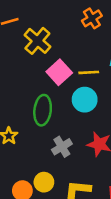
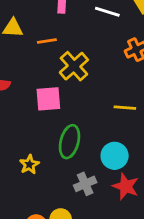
pink square: (59, 72) -> (48, 99), moved, turned 30
cyan circle: (85, 100) -> (115, 156), moved

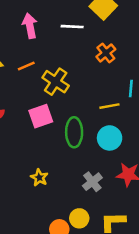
green ellipse: (70, 142) -> (74, 132), moved
cyan circle: (115, 156) -> (110, 138), moved

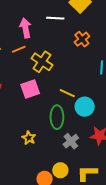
pink arrow: (30, 26) -> (25, 28), moved
yellow line: (109, 106) -> (67, 93), moved, turned 35
green ellipse: (74, 132) -> (57, 117), moved

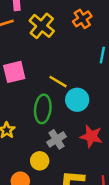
yellow cross: (42, 62) -> (42, 26), moved
yellow circle: (60, 170) -> (40, 161), moved

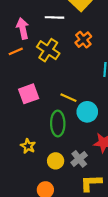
gray cross: (57, 139) -> (79, 159), moved
yellow circle: (40, 161) -> (56, 161), moved

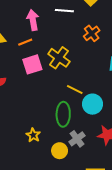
yellow cross: (48, 50) -> (59, 58), moved
pink square: (29, 94) -> (32, 64), moved
gray cross: (79, 159) -> (77, 139), moved

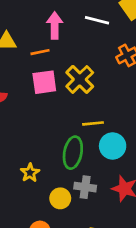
yellow line: (75, 89) -> (93, 123), turned -42
gray cross: (77, 139) -> (85, 187), turned 35

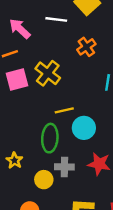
pink arrow: (55, 25) -> (20, 29), turned -40

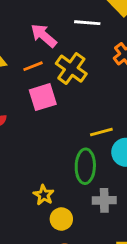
yellow cross: (48, 73) -> (71, 69), moved
yellow circle: (44, 180) -> (61, 219), moved

